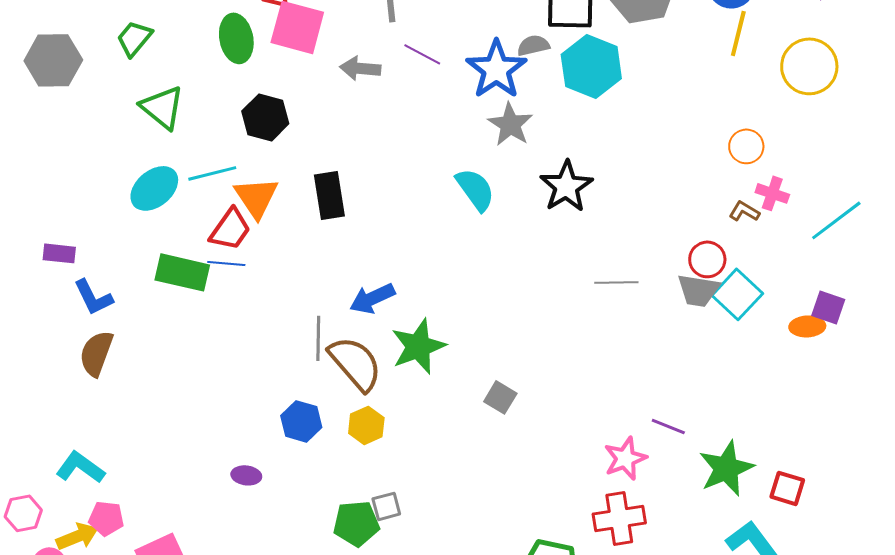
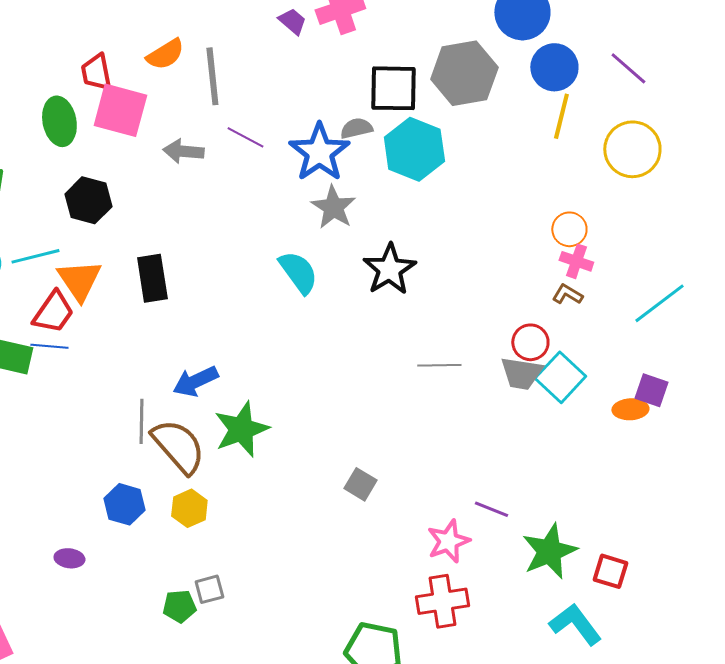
pink cross: (772, 193) -> (576, 261), moved
gray square: (500, 397) -> (360, 484), moved
green pentagon: (356, 523) -> (179, 606), size x0.7

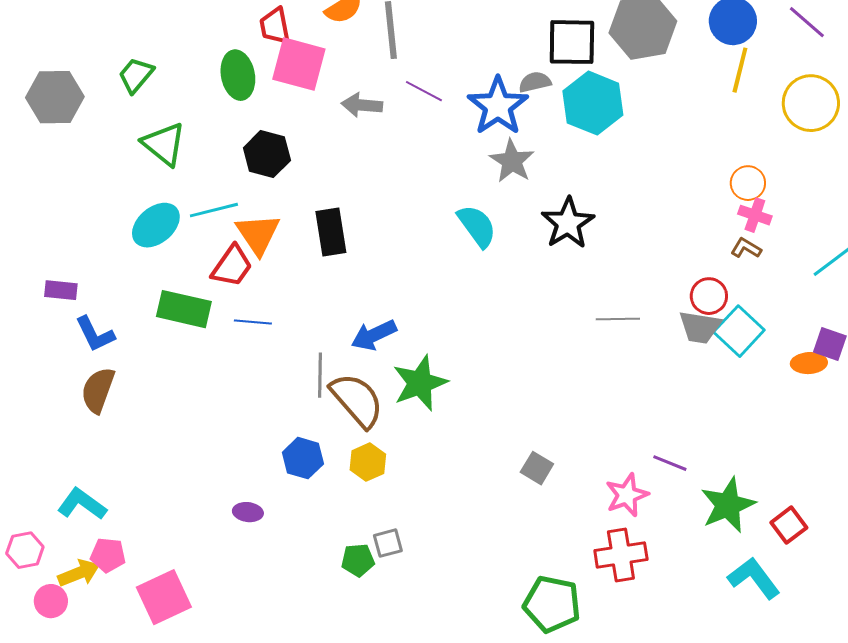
blue line: (49, 346) -> (253, 322), moved
gray square: (360, 484) -> (537, 468), moved
red square: (610, 571) -> (789, 525), turned 36

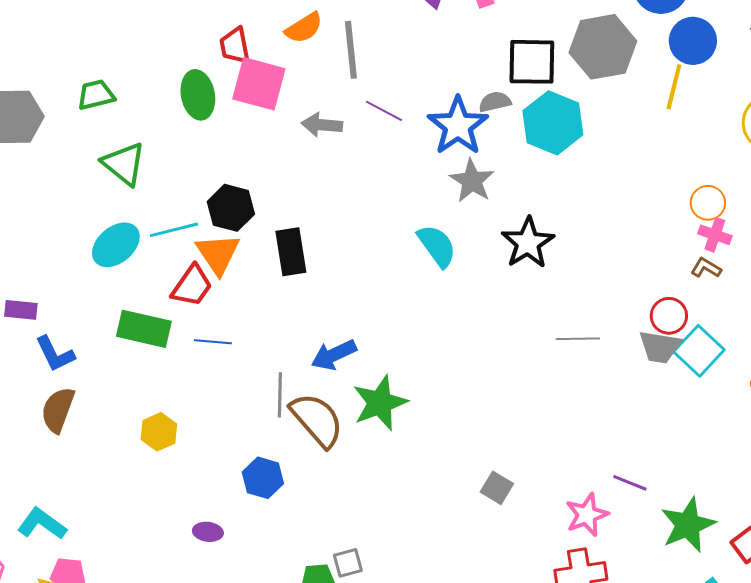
yellow line: (740, 70) -> (674, 87), moved
green trapezoid: (136, 75) -> (96, 95), turned 36
black hexagon: (267, 154) -> (231, 208), moved
yellow hexagon: (368, 462) -> (159, 432), moved

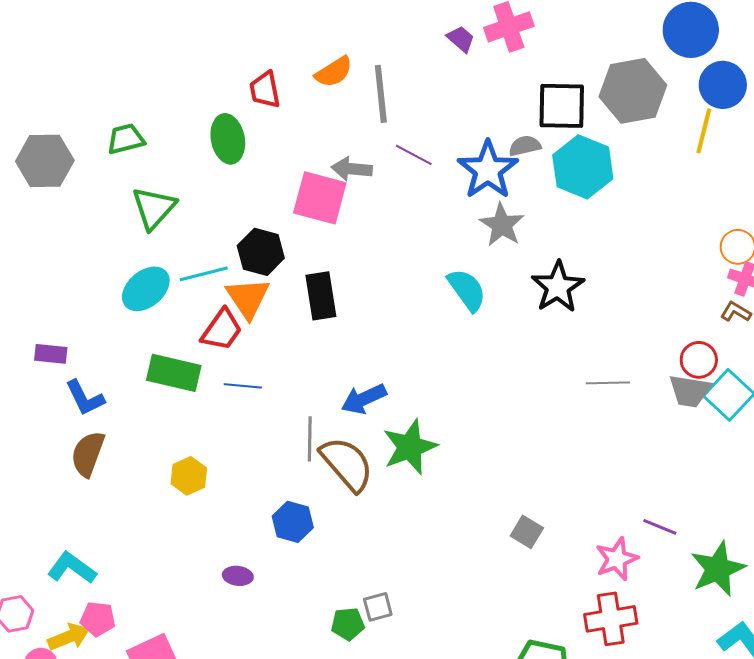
pink square: (259, 84) -> (320, 198), moved
green triangle: (124, 164) -> (154, 208), turned 33

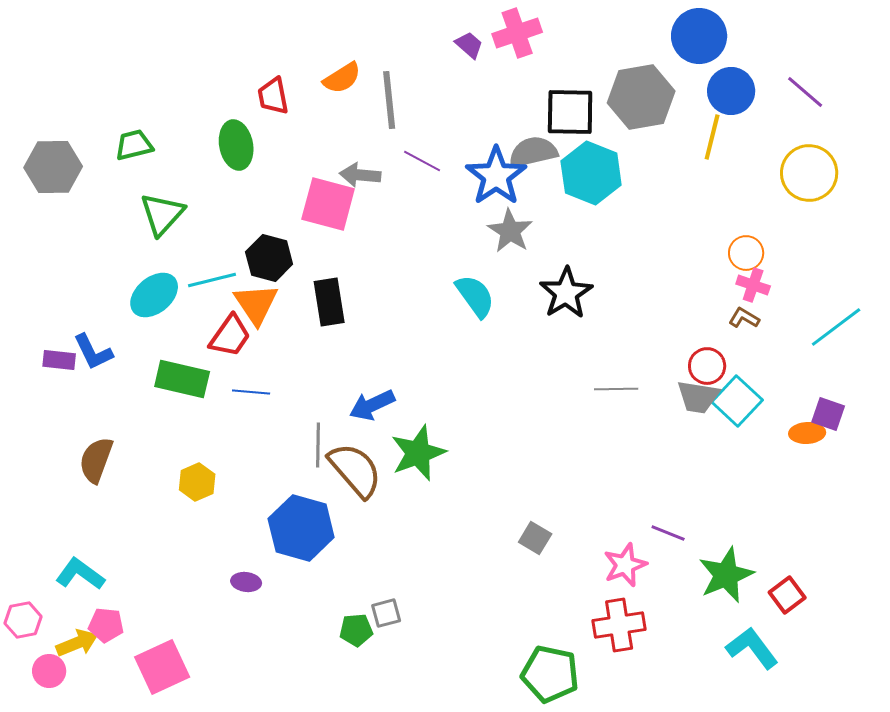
gray semicircle: (525, 146) -> (533, 152), size x1.5
blue L-shape: (85, 398) -> (93, 352), moved
blue hexagon: (293, 522) -> (301, 528), size x1.6

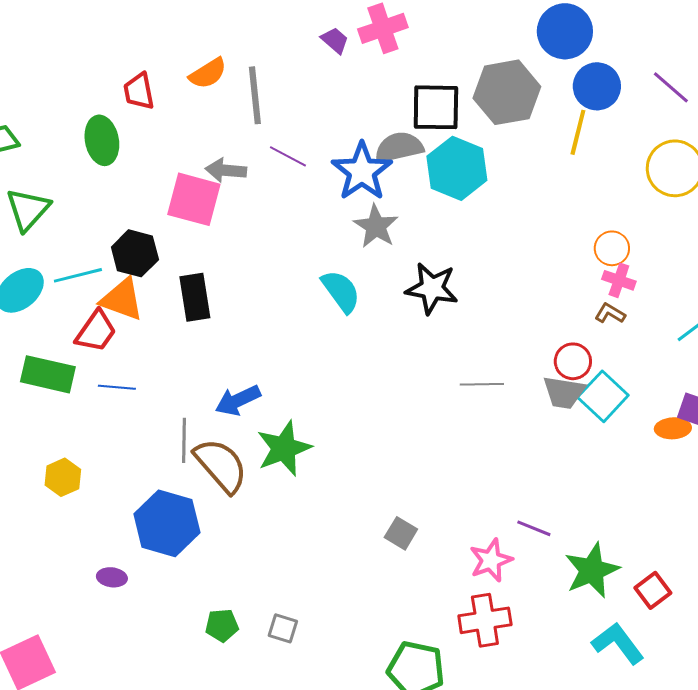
black star: (566, 293) -> (432, 288), turned -30
orange triangle: (256, 304) -> (122, 299), turned -36
gray square: (386, 613) -> (283, 628), moved, turned 32

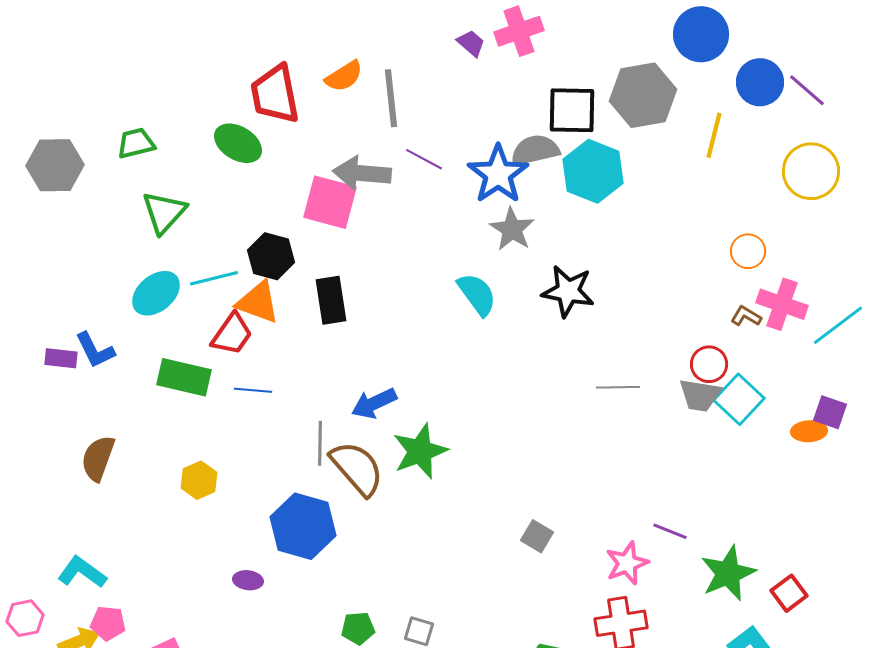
blue circle: (597, 86) -> (760, 82), moved
red trapezoid: (139, 91) -> (275, 94), size x1.6
green ellipse: (102, 140) -> (238, 143), turned -48
gray arrow: (226, 170) -> (362, 173), size x1.4
pink cross: (619, 280) -> (782, 304), moved, size x1.5

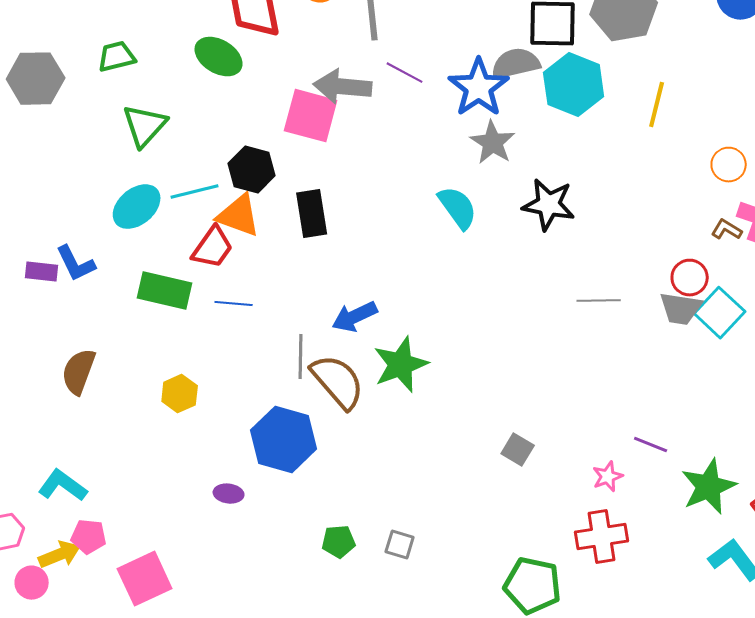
yellow line: (714, 135) -> (657, 105), moved
pink star: (627, 563) -> (608, 477), size x0.7

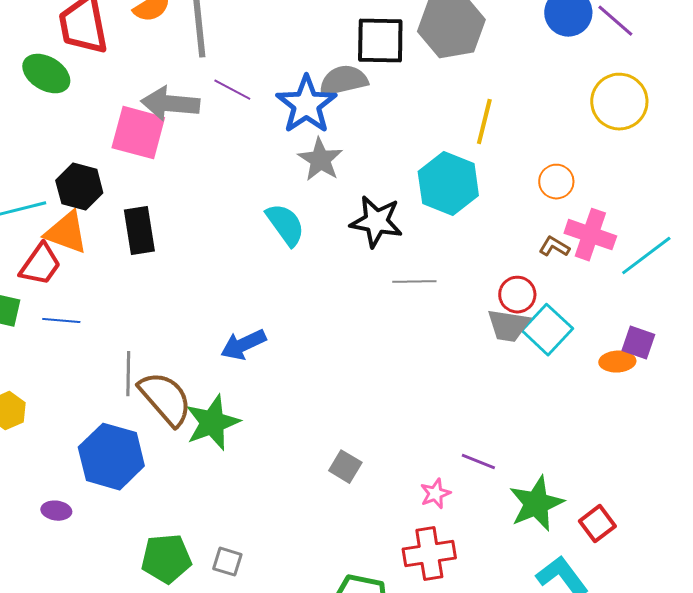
cyan hexagon: (574, 85) -> (448, 184), moved
gray line: (599, 301) -> (414, 282), moved
blue arrow: (355, 317) -> (243, 345), moved
green star: (401, 365) -> (212, 423), moved
green pentagon: (339, 542) -> (166, 559), size x1.5

